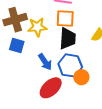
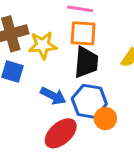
blue arrow: (45, 62) -> (53, 96), turned -30

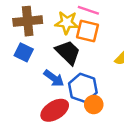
yellow star: (43, 45) -> (67, 23), moved
black trapezoid: (86, 62) -> (68, 52), moved, turned -60

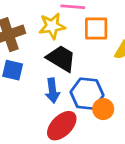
orange square: (87, 31) -> (96, 28), moved
blue arrow: (54, 78) -> (52, 91), turned 60

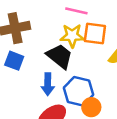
yellow star: (52, 26) -> (72, 36), moved

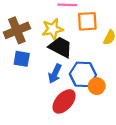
yellow star: (72, 36) -> (53, 29), moved
blue arrow: (48, 84) -> (55, 74), turned 36

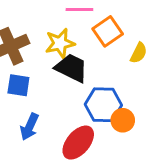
orange square: (87, 21) -> (108, 31), turned -30
blue arrow: (55, 74) -> (29, 127), moved

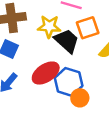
black trapezoid: (71, 68) -> (67, 41), moved
red ellipse: (78, 143) -> (46, 73), moved

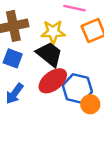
black trapezoid: (67, 41) -> (49, 54), moved

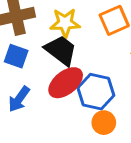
orange circle: (90, 104) -> (104, 123), moved

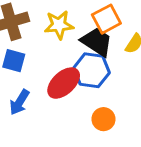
black trapezoid: (61, 50) -> (97, 42), moved
blue hexagon: (96, 92) -> (92, 70), moved

